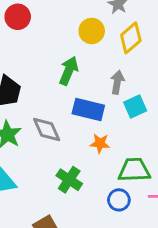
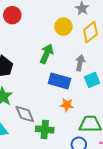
gray diamond: (47, 129) -> (25, 114), moved
green cross: (69, 180) -> (45, 129), turned -30

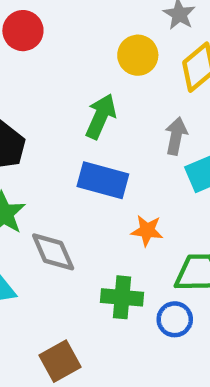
blue rectangle: (59, 81) -> (103, 180), moved
green cross: (45, 129) -> (122, 297), moved

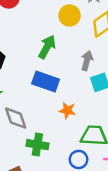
green cross: (122, 297) -> (37, 145), moved

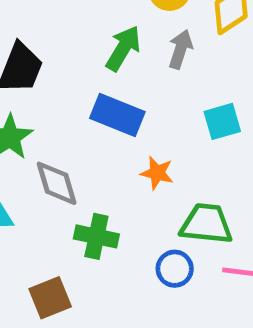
gray arrow: (87, 61) -> (180, 49), moved

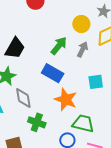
orange star: (157, 173) -> (66, 99), size x1.6

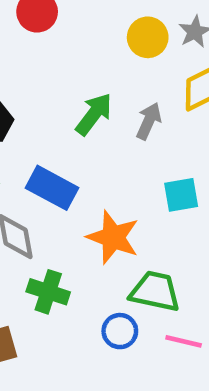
yellow circle: (81, 24) -> (148, 37), moved
blue rectangle: (53, 73) -> (52, 188), moved

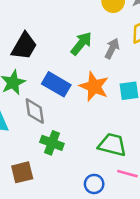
orange star: (113, 237) -> (94, 86), moved
blue circle: (120, 331) -> (94, 184), moved

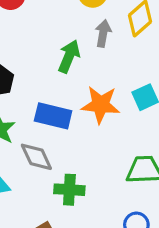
gray arrow: (112, 48) -> (103, 33), moved

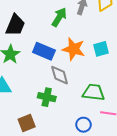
gray diamond: (36, 157) -> (60, 75), moved

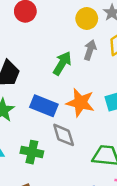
green cross: (47, 97) -> (32, 152), moved

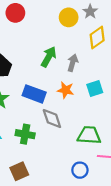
gray arrow: (90, 50) -> (73, 63), moved
orange star: (80, 103) -> (66, 90), size x0.7

